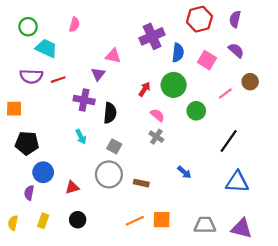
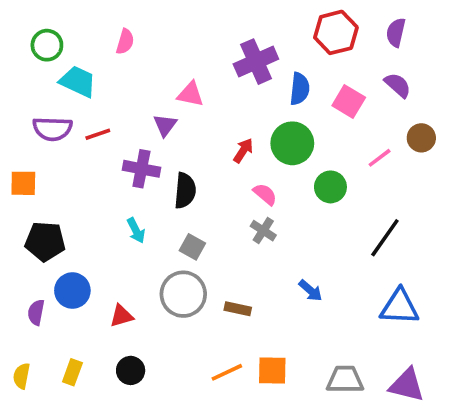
purple semicircle: (29, 193) -> (36, 312), moved

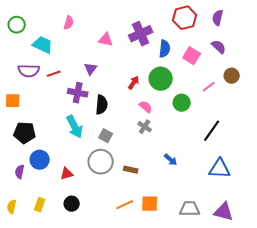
green circle: (47, 45) -> (17, 25), moved
pink triangle: (191, 94) -> (106, 40), moved
cyan arrow: (136, 231) -> (75, 127), size x1.6

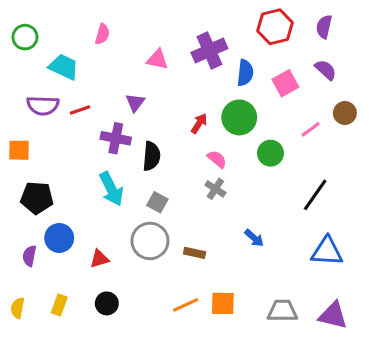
pink square: (192, 56) -> (285, 83), turned 30

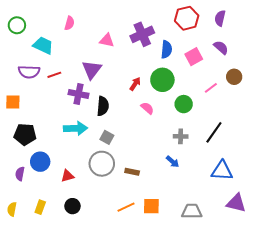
purple triangle: (135, 103) -> (92, 70), size x1.5
cyan arrow: (111, 189) -> (76, 128), turned -65
gray cross: (215, 189) -> (181, 136), moved, turned -32
purple triangle: (333, 315) -> (236, 203), moved

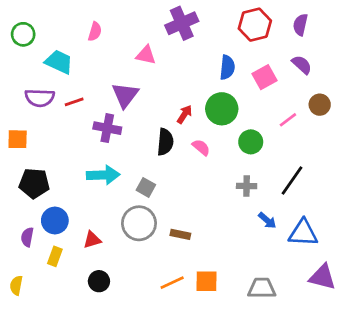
purple cross: (142, 34) -> (182, 23), moved
black semicircle: (103, 106) -> (165, 142), moved
blue arrow: (173, 162) -> (267, 221), moved
yellow rectangle: (40, 207) -> (55, 256), moved

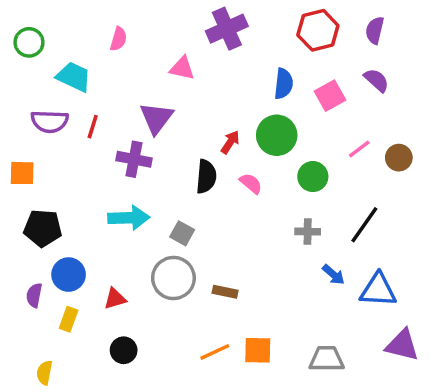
red line: (74, 102) -> (93, 127), turned -54
brown circle: (320, 105) -> (399, 158), moved
yellow semicircle: (16, 285) -> (44, 373), moved

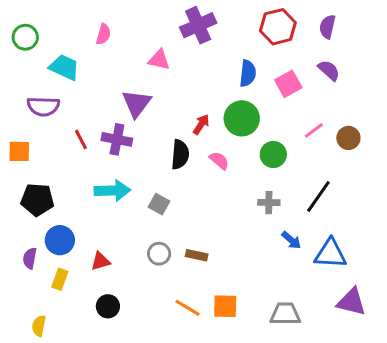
red line: (93, 127) -> (81, 139), moved, turned -45
gray circle: (173, 278) -> (159, 254), moved, size x0.6
orange line: (215, 352) -> (188, 308), turned 56

